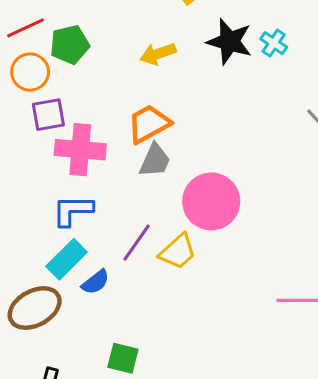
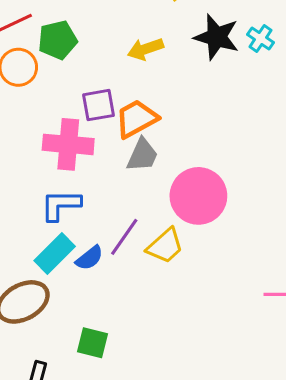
purple square: (48, 115) -> (99, 105), moved
blue semicircle: (96, 282) -> (89, 258), moved
green square: (123, 358) -> (92, 343), moved

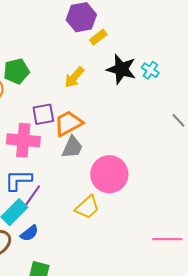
yellow arrow: (145, 49) -> (74, 77), turned -30
purple line: (124, 237) -> (31, 197), moved
blue semicircle: (89, 258) -> (29, 233), moved

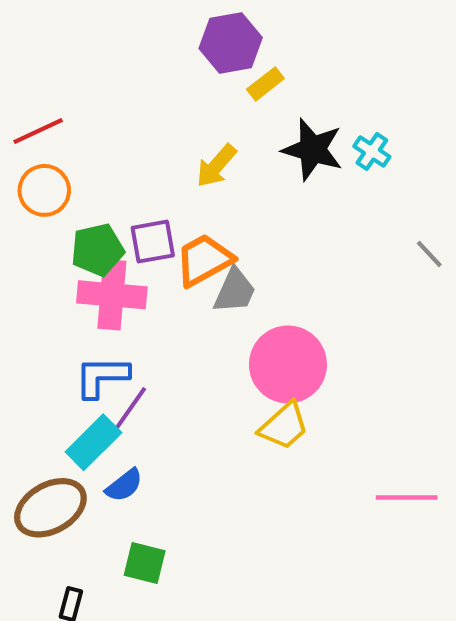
green pentagon: (16, 71) -> (98, 250), moved
gray trapezoid: (72, 147) -> (235, 291), moved
yellow trapezoid: (87, 207) -> (284, 426), moved

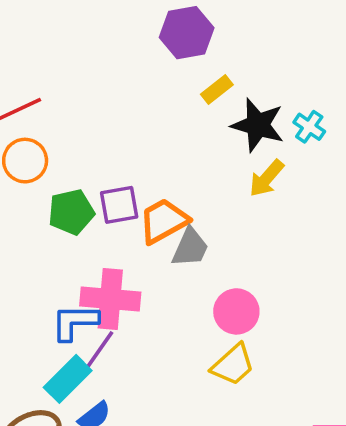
yellow rectangle: (265, 84) -> (217, 89), moved
yellow arrow: (216, 166) -> (267, 178), moved
pink cross: (112, 295) -> (110, 299), moved
pink circle: (288, 364) -> (236, 311), size x0.7

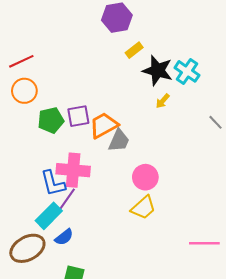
cyan cross: (309, 127) -> (187, 71), size x1.4
yellow arrow: (267, 178) -> (163, 101), size x0.7
blue L-shape: (75, 322) -> (53, 183), turned -104

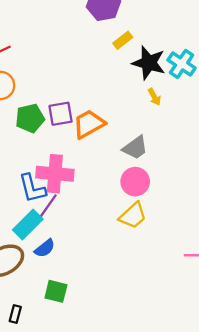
yellow arrow: (163, 101) -> (154, 97), turned -70
gray trapezoid: (119, 141) -> (135, 148), moved, turned 30

